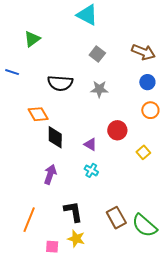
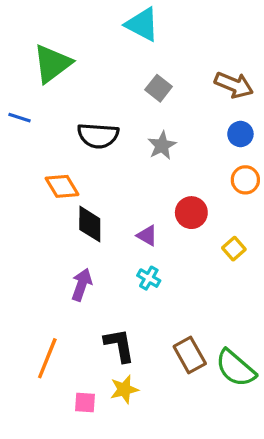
green triangle: (32, 39) -> (52, 64), size x1.5
gray star: (99, 89) -> (162, 145), turned -30
yellow star: (76, 239) -> (124, 389), turned -30

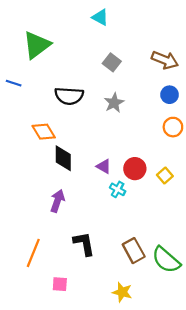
cyan triangle: (142, 24) -> (100, 17), size x0.7
red circle: (191, 213) -> (135, 169), moved
cyan cross: (149, 278) -> (118, 189), moved
yellow star: (124, 389) -> (122, 292), moved, turned 30

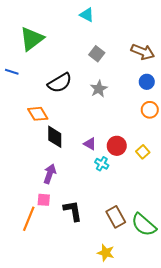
black semicircle: (69, 96) -> (60, 83), turned -35
pink square: (60, 284) -> (44, 200), moved

